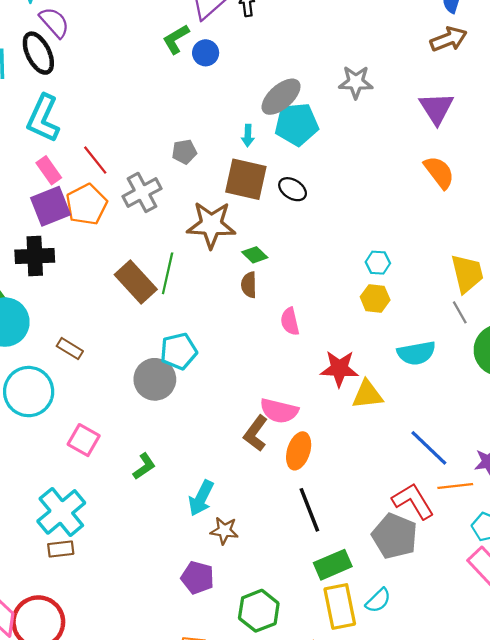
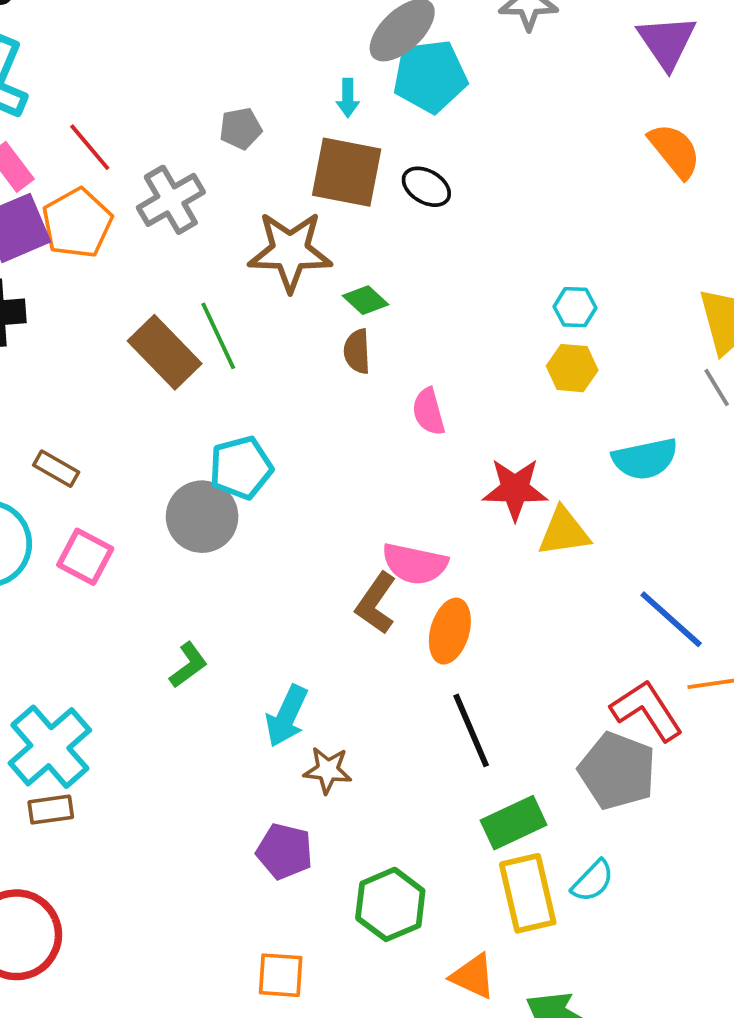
green line: (168, 273) -> (218, 336), turned -36
pink square: (84, 440) -> (85, 557), moved

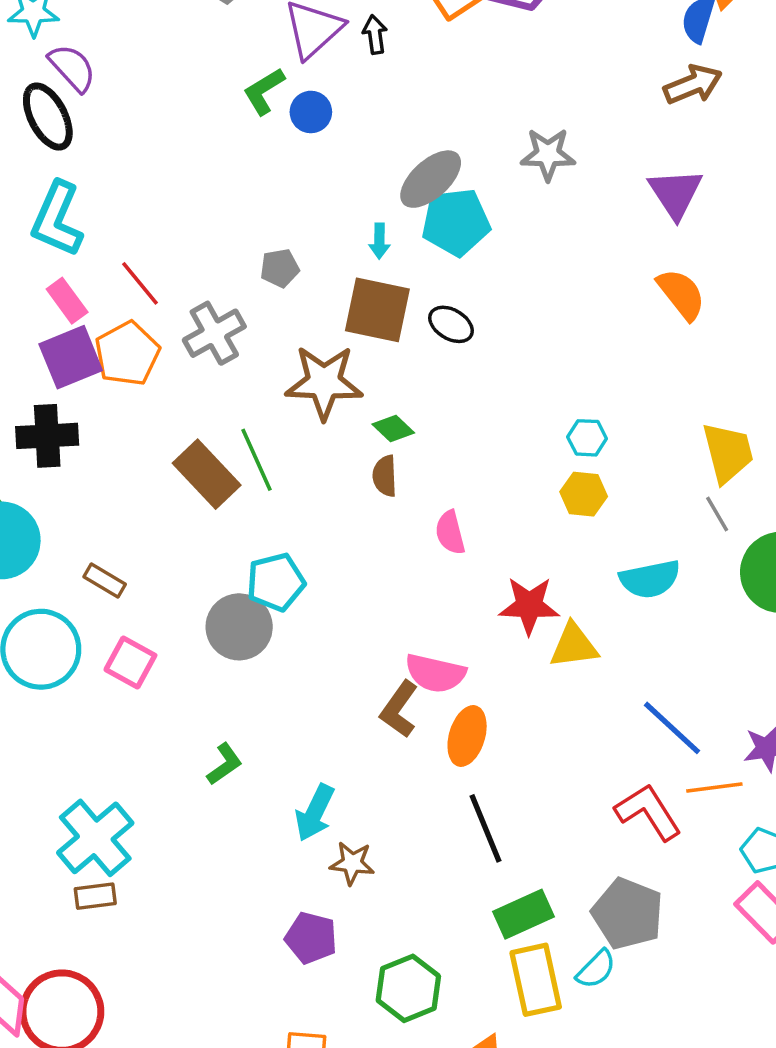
gray pentagon: (617, 771) -> (628, 914), moved

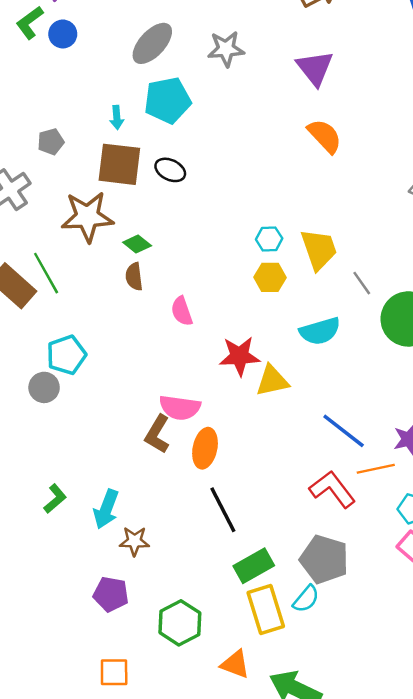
gray ellipse: (431, 179) -> (152, 43), moved
yellow trapezoid: (728, 453) -> (319, 249), moved
gray circle: (239, 627) -> (44, 387), size x0.7
green L-shape: (224, 764) -> (55, 499), moved

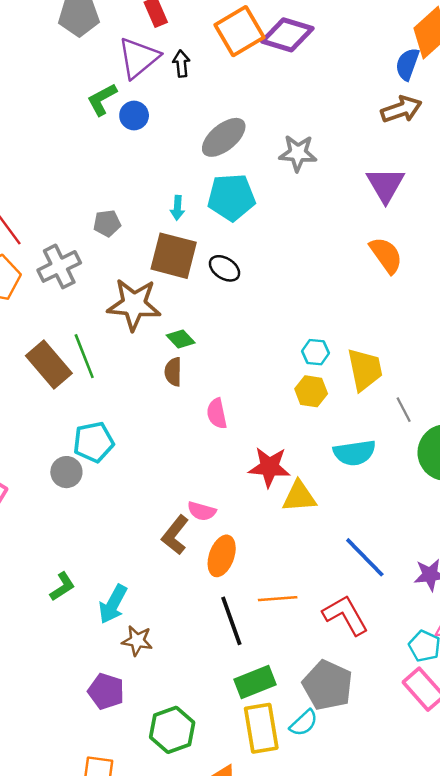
pink semicircle: (180, 408) -> (202, 511), size x0.7
orange line: (376, 469) -> (278, 599), moved

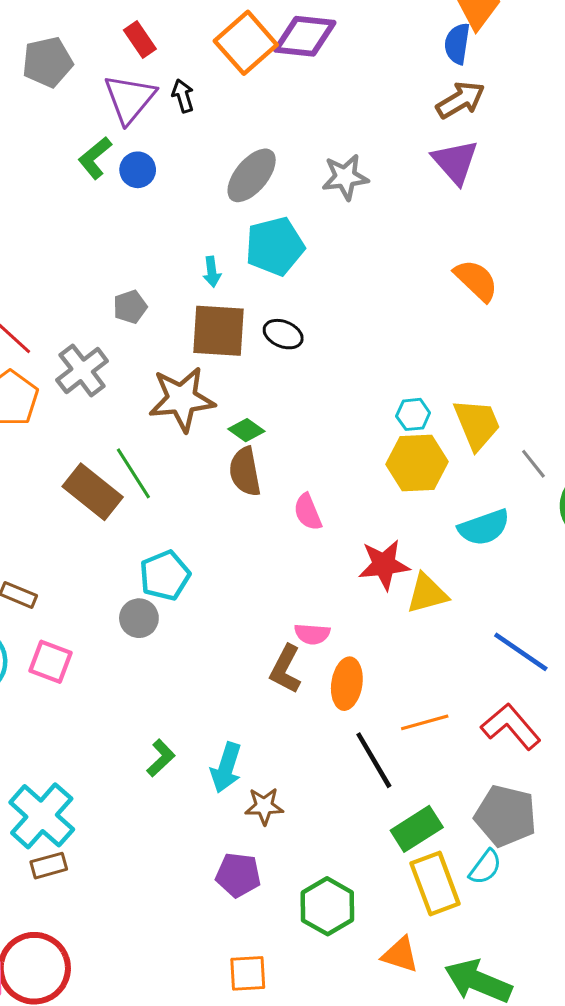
purple triangle: (385, 185) -> (455, 162), moved
brown semicircle: (173, 372) -> (245, 472), size x1.4
yellow hexagon: (311, 391) -> (417, 463), size x1.5

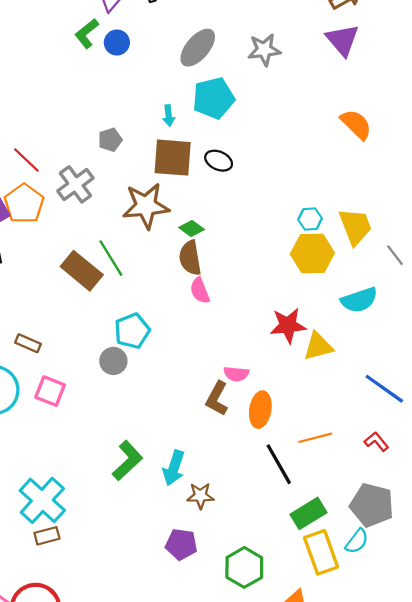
pink semicircle: (308, 512) -> (200, 291), moved
red L-shape: (511, 726) -> (376, 442), size x0.6
green L-shape: (161, 758) -> (127, 461), size x1.5

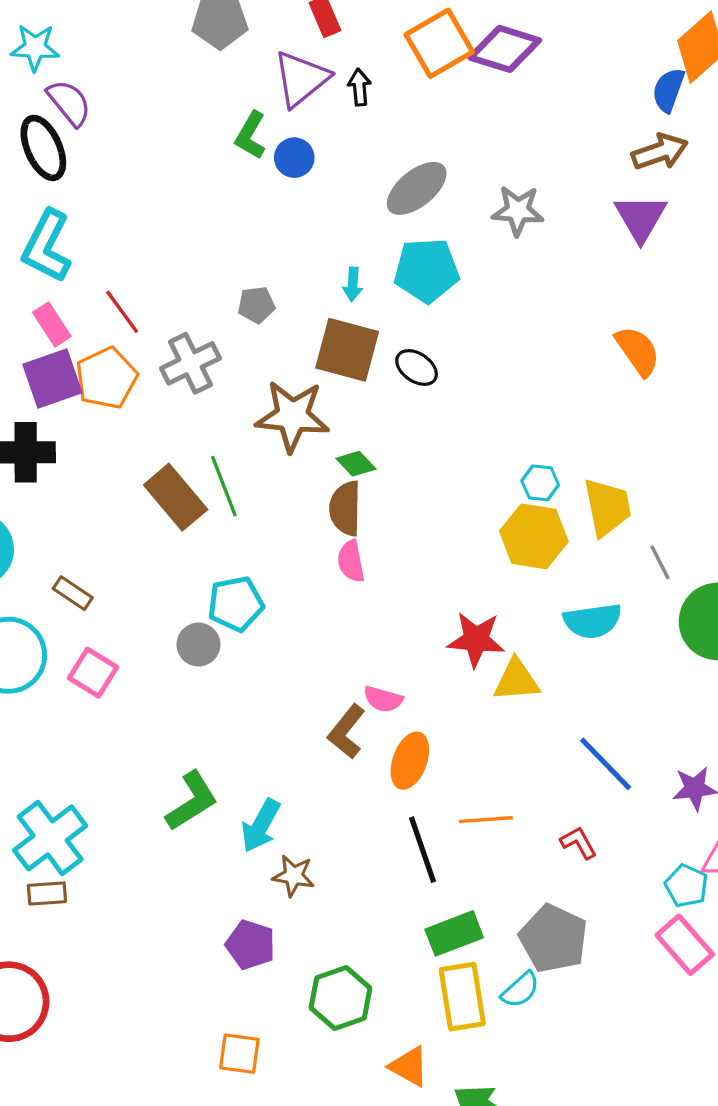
green L-shape: (87, 34) -> (251, 135), turned -32

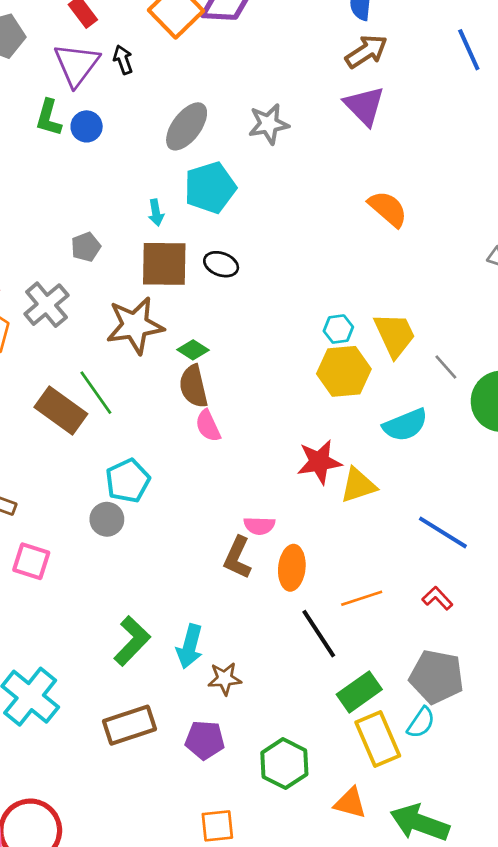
brown rectangle: (47, 893) -> (129, 725), moved, size x1.6

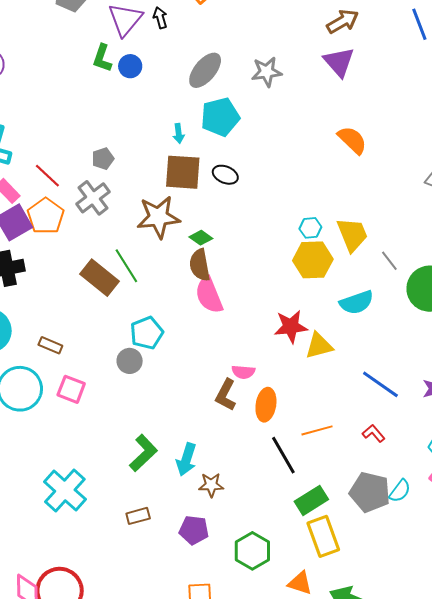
gray pentagon: (86, 247) -> (103, 159), moved
pink semicircle: (208, 426) -> (209, 295), size x1.5
cyan semicircle: (421, 723) -> (400, 491), moved
brown rectangle: (129, 725) -> (138, 516), size x0.6

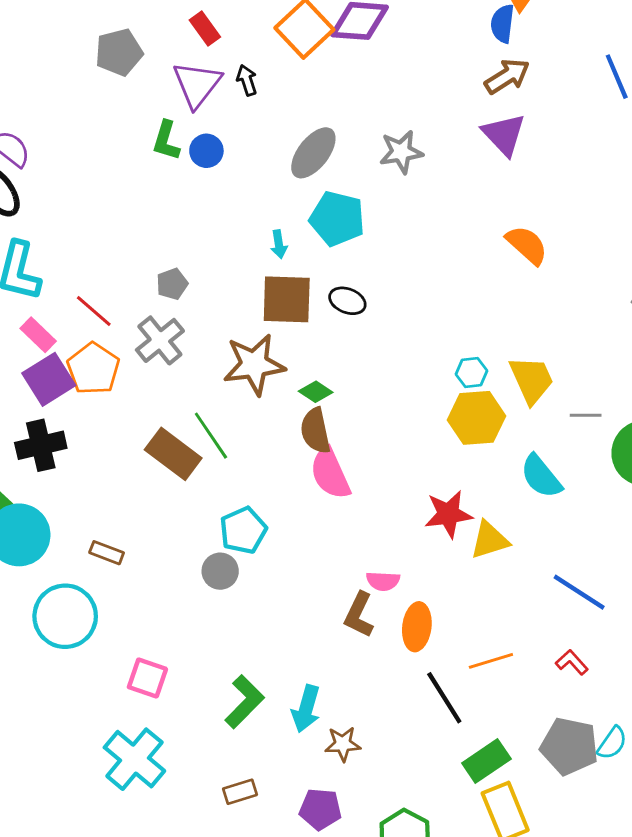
cyan pentagon: (220, 117) -> (337, 219), turned 30
gray line: (389, 261) -> (586, 415), turned -50
cyan semicircle: (357, 302) -> (541, 476), turned 72
pink square: (71, 389) -> (147, 678), moved

